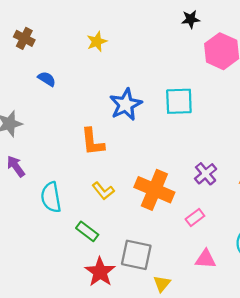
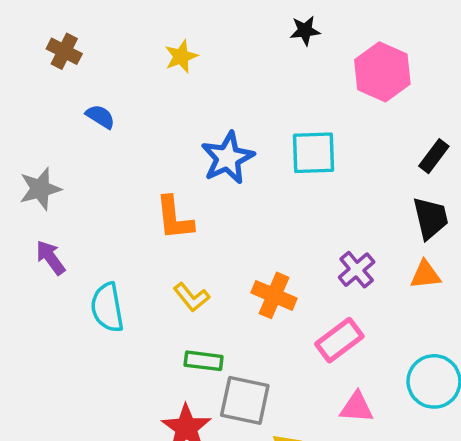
black star: (191, 19) -> (305, 31), moved
orange cross: (154, 190) -> (274, 295), size x0.7
pink rectangle: (195, 218) -> (339, 340), size x1.5
green rectangle: (87, 231) -> (204, 361), moved, turned -30

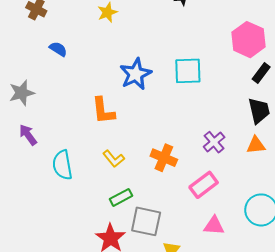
pink hexagon: (382, 72) -> (249, 40), moved
green rectangle: (204, 361) -> (121, 197), turned -35

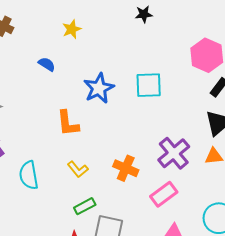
blue semicircle: (58, 49) -> (47, 64), moved
purple cross: (214, 142) -> (174, 153), size x1.5

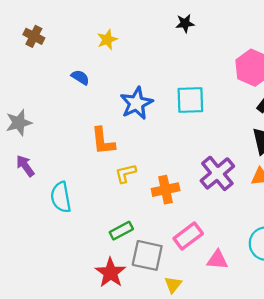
orange cross: (126, 168) -> (166, 190), turned -35
yellow L-shape: (78, 169) -> (126, 173), moved, turned 115
pink rectangle: (164, 194) -> (188, 236), moved

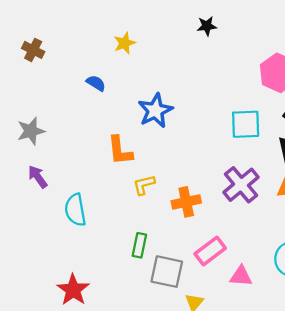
brown cross: (34, 36) -> (33, 50), moved
cyan square: (190, 100) -> (246, 124), moved
green rectangle: (121, 231) -> (139, 245), turned -50
red star: (111, 273) -> (73, 290), moved

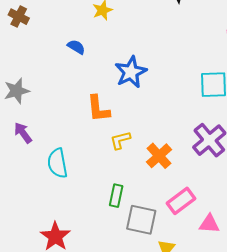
orange cross: (186, 202) -> (159, 156), turned -30

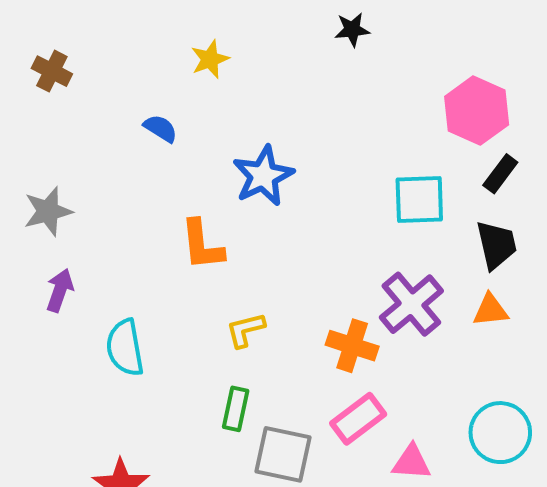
purple arrow: (23, 133) -> (60, 290), turned 55
yellow L-shape: (120, 140) -> (245, 330), moved
orange cross: (159, 156) -> (352, 346), moved, turned -30

